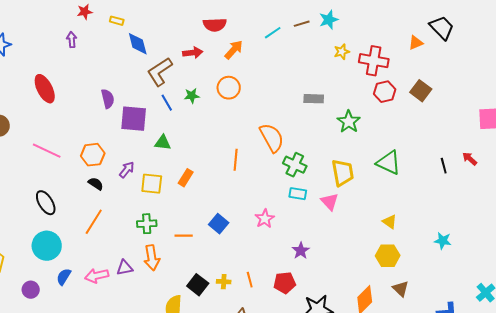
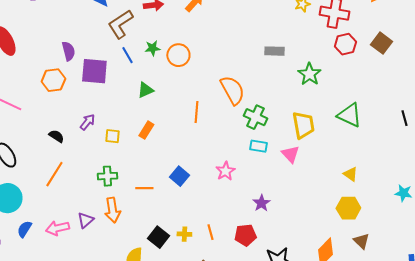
orange circle: (229, 88) -> (178, 55), moved
green triangle: (163, 143) -> (145, 90), moved, turned -30
orange hexagon: (93, 155) -> (53, 80), moved
yellow square: (152, 184) -> (112, 136), size x0.7
purple triangle: (125, 268) -> (85, 220), turned -30

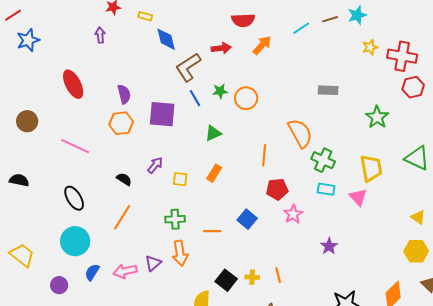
purple semicircle: (68, 51) -> (124, 94), moved
gray rectangle: (274, 51) -> (328, 90), moved
red pentagon: (245, 235) -> (277, 189), moved

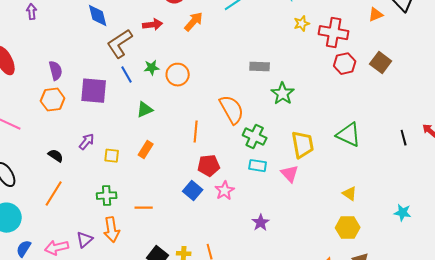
green star: (377, 117) -> (283, 94), moved
blue square: (247, 219) -> (193, 191), moved

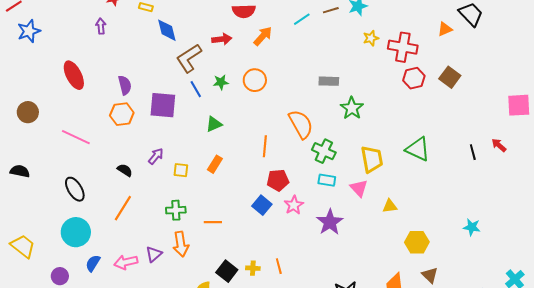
orange circle: (178, 75) -> (255, 80), moved
yellow triangle: (350, 194) -> (390, 206), moved, turned -42
purple star: (261, 223) -> (330, 222), moved, size x1.5

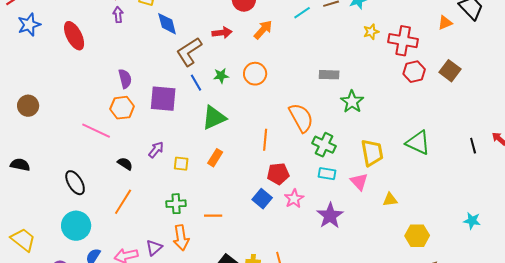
purple arrow: (101, 26) -> (118, 15), moved
red ellipse: (74, 75) -> (74, 36), moved
green triangle: (214, 124) -> (214, 118), size x1.5
pink line: (76, 137) -> (96, 131), moved

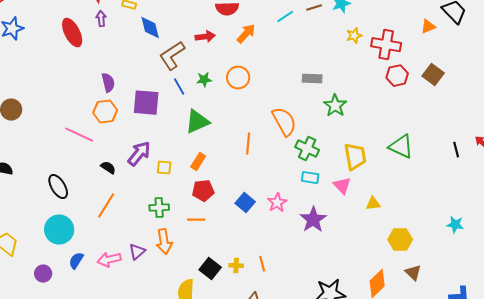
red ellipse: (74, 36) -> (72, 33), moved
purple arrow: (156, 150) -> (139, 154), size x1.5
red pentagon: (278, 174) -> (203, 191), moved

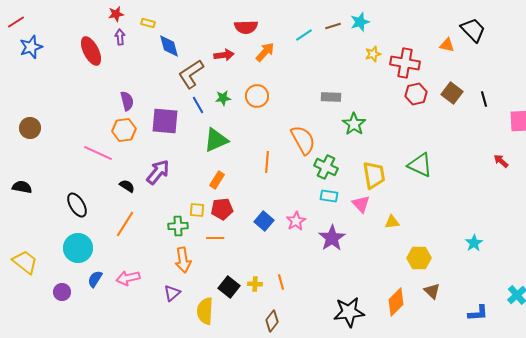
orange triangle: (428, 27) -> (447, 45), turned 35
black line: (456, 150) -> (484, 99), moved
yellow square: (164, 168) -> (197, 210), moved
cyan star: (455, 225) -> (474, 243), turned 30
purple triangle: (137, 252) -> (172, 293), moved

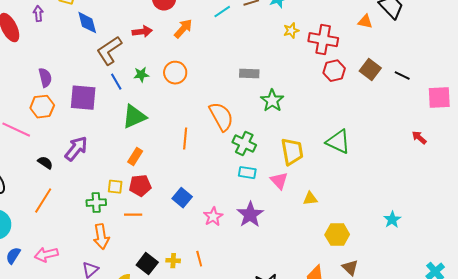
black line: (484, 99) -> (402, 76), turned -49
pink star: (296, 221) -> (213, 217), moved

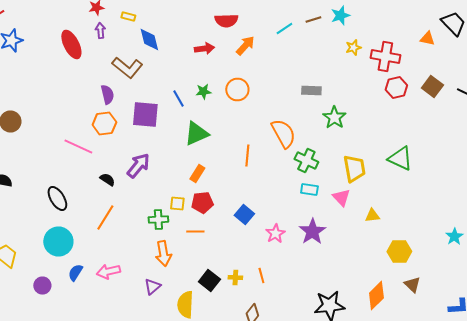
brown L-shape: (109, 51) -> (127, 68), moved, turned -108

